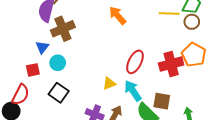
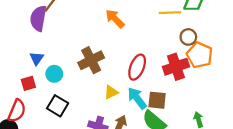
brown circle: (192, 22) -> (188, 37), moved
brown cross: (63, 29) -> (91, 60), moved
brown square: (162, 101) -> (157, 100), moved

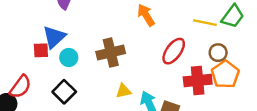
blue triangle: (37, 58) -> (54, 37), size x1.5
red ellipse: (137, 67) -> (174, 51), moved
red square: (28, 83) -> (41, 50), moved

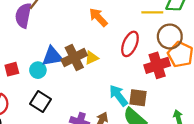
blue triangle: (54, 37) -> (52, 56), moved, turned 45
brown circle: (218, 53) -> (170, 37), size x1.5
yellow triangle: (123, 91) -> (92, 58), moved

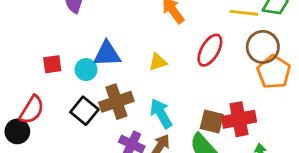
brown cross: (74, 57) -> (116, 102), moved
red cross: (157, 65) -> (239, 119), moved
cyan arrow: (118, 95) -> (161, 114), moved

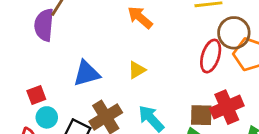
red ellipse: (210, 50) -> (211, 56), moved
cyan circle: (86, 70) -> (47, 117), moved

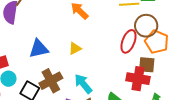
red cross: (227, 107) -> (138, 79), turned 30
brown square: (201, 115) -> (147, 65), moved

